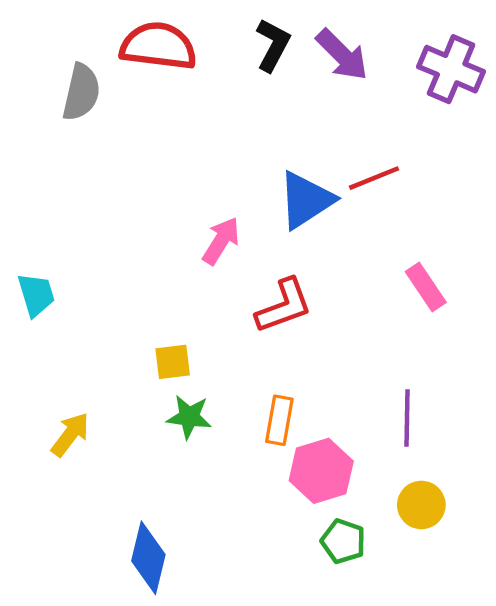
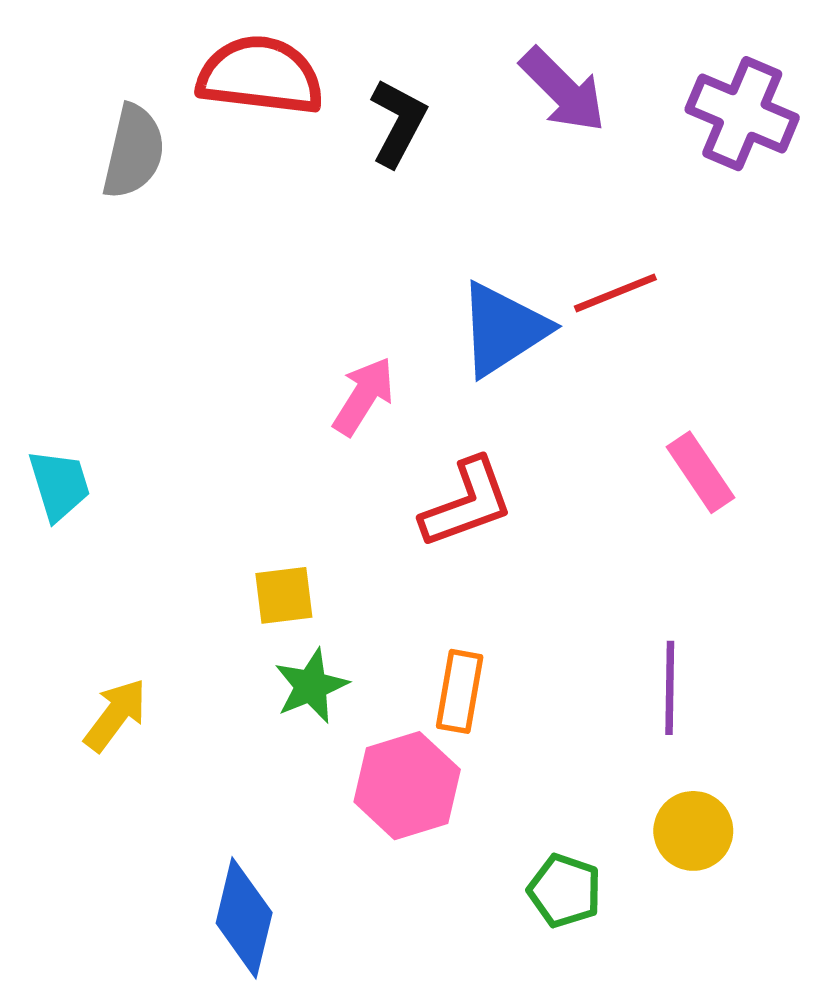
black L-shape: (273, 45) -> (398, 123), moved
green star: (189, 417) -> (311, 686), turned -30
pink hexagon: (321, 471) -> (407, 786), moved

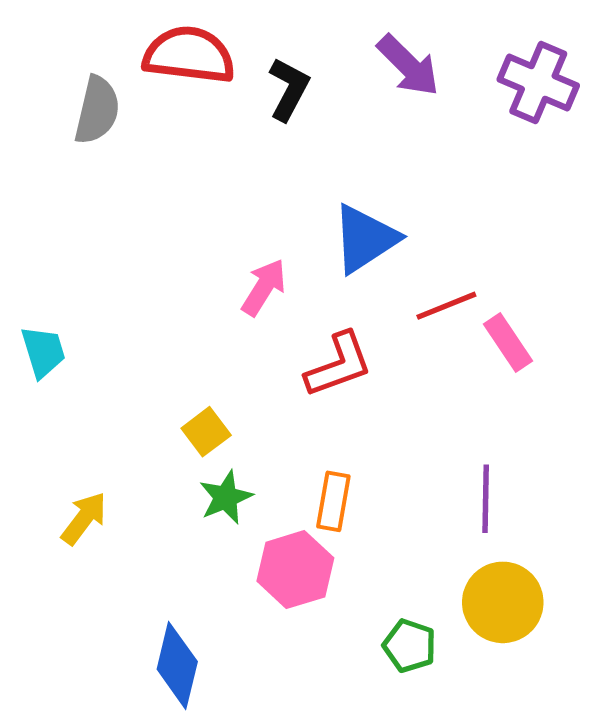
red line: (615, 293) -> (446, 306), moved
yellow square: (284, 595) -> (206, 432), turned -30
yellow circle: (693, 831) -> (503, 602), size x1.4

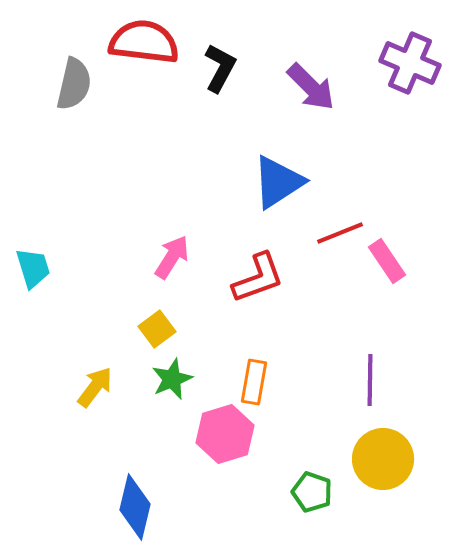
purple arrow: (408, 65) -> (311, 87), moved
pink arrow: (264, 287) -> (172, 257), moved
yellow arrow: (84, 518) -> (95, 387), moved

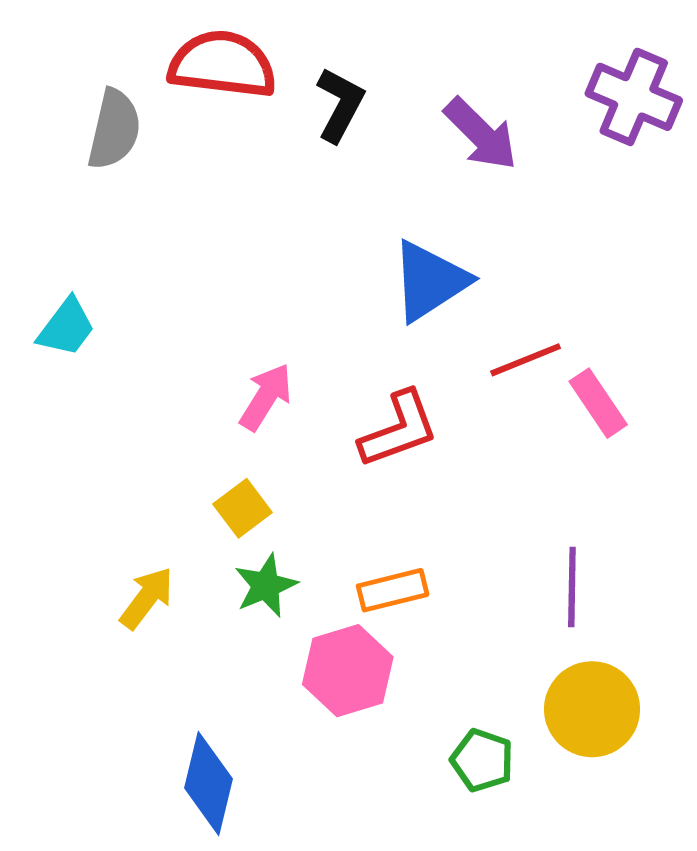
cyan trapezoid: (33, 268) -> (66, 327), moved, turned 54
orange rectangle: (254, 382) -> (393, 590), turned 66

